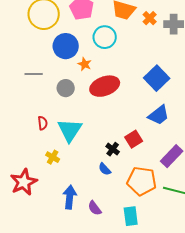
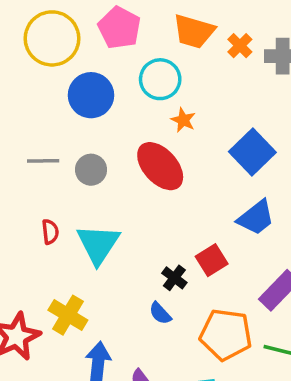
orange star: (85, 64) -> (183, 120), moved
gray line: (34, 74) -> (43, 161), moved
red ellipse: (105, 86) -> (160, 166), turned 68
yellow cross: (53, 157) -> (68, 315), moved, size x1.5

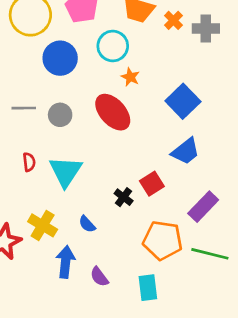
blue semicircle: (160, 313) -> (87, 224), moved

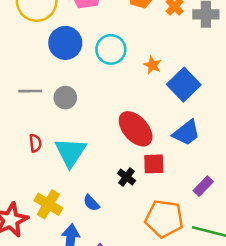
cyan circle: (113, 46) -> (111, 49), moved
orange star: (130, 77) -> (152, 65), moved
red ellipse: (113, 112) -> (136, 129), moved
red square: (152, 184) -> (154, 164), turned 30
purple rectangle: (203, 207) -> (203, 186), size x0.7

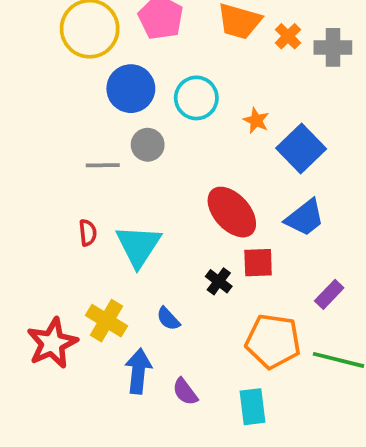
gray line: (30, 91) -> (103, 165), moved
gray circle: (65, 98) -> (148, 145), moved

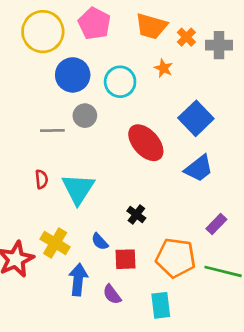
orange star: (256, 120) -> (163, 68), moved
red ellipse: (232, 212) -> (146, 143), moved
red square: (258, 263) -> (126, 259), moved

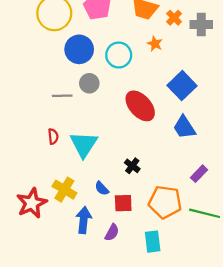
blue trapezoid: (199, 168) -> (184, 127), turned 95
purple semicircle: (112, 294) -> (112, 232), turned -114

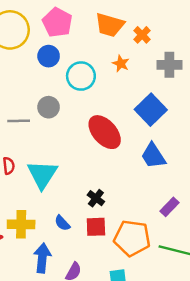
gray cross: (201, 24) -> (169, 65), moved
blue circle: (79, 49) -> (49, 56), moved, size x0.7
yellow cross: (64, 190) -> (21, 224), turned -30
red square: (123, 203) -> (96, 227), moved

